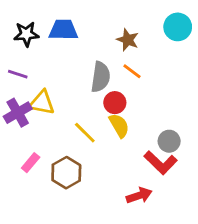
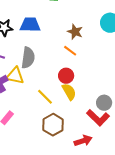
orange line: (132, 71) -> (70, 51), moved
gray semicircle: (101, 77) -> (28, 58), moved
brown hexagon: (66, 173) -> (53, 125), moved

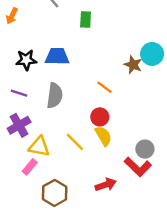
brown star: (75, 32) -> (133, 65), moved
yellow triangle: (15, 76) -> (39, 147), moved
brown hexagon: (53, 125) -> (55, 193), moved
red arrow: (83, 141) -> (106, 185), moved

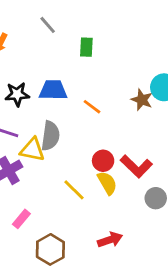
orange line: (105, 87) -> (92, 107), moved
yellow triangle: (39, 147) -> (32, 150), moved
red L-shape: (138, 167) -> (136, 166), moved

